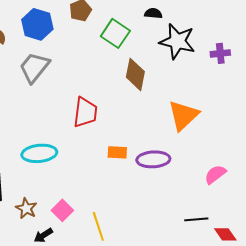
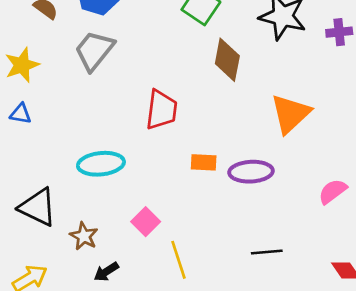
pink square: (62, 210) -> (146, 222), moved
black line: (196, 219) -> (267, 252), moved

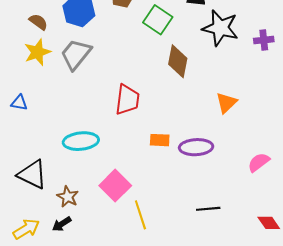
yellow star: (22, 65) -> (37, 52), moved
orange triangle: (290, 114) -> (226, 103), size x0.7
pink square: (146, 222) -> (115, 186), size x1.4
black arrow: (106, 272) -> (62, 224), moved

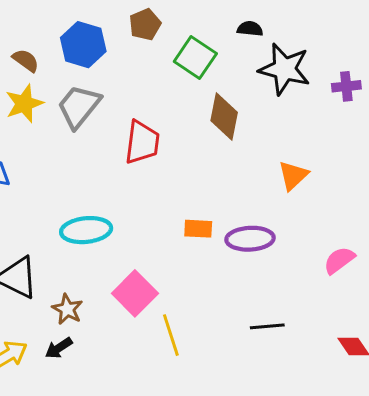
red trapezoid: (127, 100) -> (142, 142), moved

